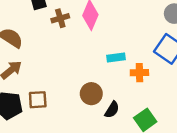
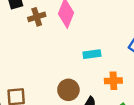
orange cross: (139, 73) -> (113, 81), moved

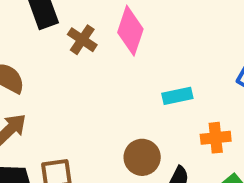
brown cross: (37, 17) -> (82, 40), turned -35

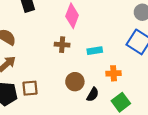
brown cross: (82, 40) -> (62, 45), moved, turned -32

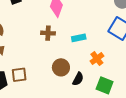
orange cross: (114, 73) -> (97, 59), turned -32
green square: (121, 102) -> (105, 85), turned -30

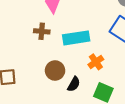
cyan rectangle: (79, 38) -> (76, 38), size x1.6

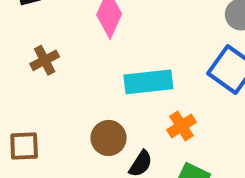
brown cross: (42, 31) -> (45, 60), moved, turned -35

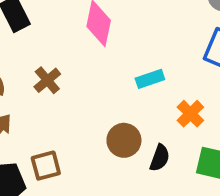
cyan rectangle: (148, 82) -> (150, 79), size x0.6

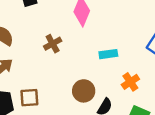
brown cross: (47, 80) -> (53, 44), moved

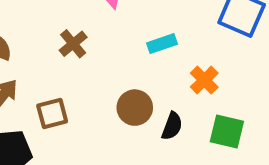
brown square: (29, 98) -> (52, 113), moved

